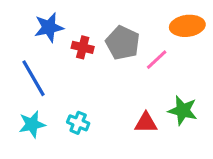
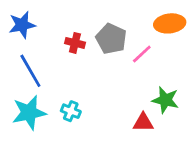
blue star: (49, 27) -> (22, 25), moved
red triangle: (146, 123) -> (143, 122), moved
cyan star: (32, 124) -> (29, 113), size x1.4

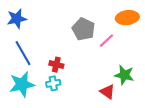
red cross: (75, 43) -> (56, 65), moved
cyan cross: (71, 111) -> (53, 83), turned -32
red triangle: (143, 122) -> (108, 92), turned 35

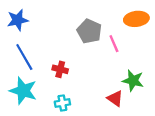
pink line: (106, 41) -> (114, 44), turned -70
cyan cross: (53, 83) -> (62, 103), moved
cyan star: (22, 84) -> (23, 91), turned 30

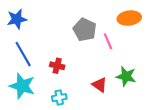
red triangle: (115, 98) -> (100, 85), moved

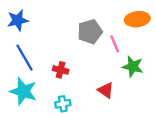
gray pentagon: (85, 30) -> (90, 32), turned 30
green star: (126, 76) -> (133, 67), moved

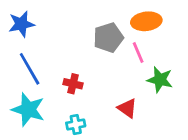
orange ellipse: (137, 19) -> (146, 21), moved

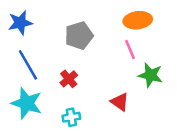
gray pentagon: (108, 38) -> (79, 36), moved
red cross: (73, 84) -> (69, 79), turned 36

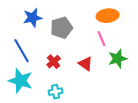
blue star: (20, 23) -> (33, 18), moved
green star: (150, 75) -> (118, 59), turned -30
red triangle: (120, 102) -> (86, 64), moved

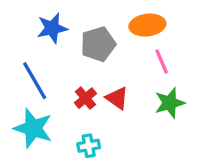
orange ellipse: (108, 16) -> (147, 25), moved
green star: (118, 59) -> (170, 103), moved
red triangle: (86, 64) -> (117, 98), moved

